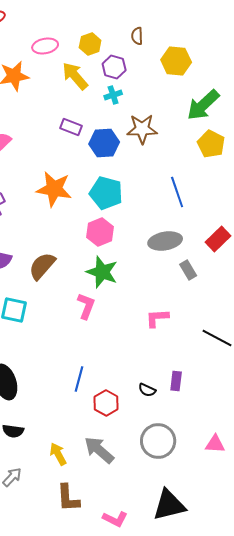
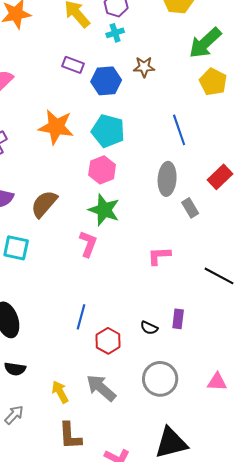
brown star: (142, 129) -> (144, 67), size x0.7
gray ellipse: (165, 241) -> (167, 179), turned -76

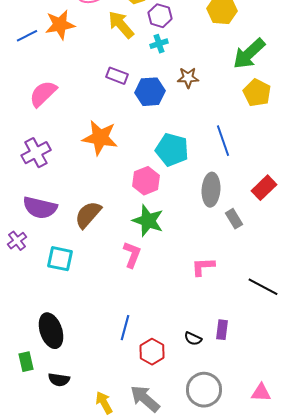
cyan pentagon: (108, 131) -> (172, 150), moved

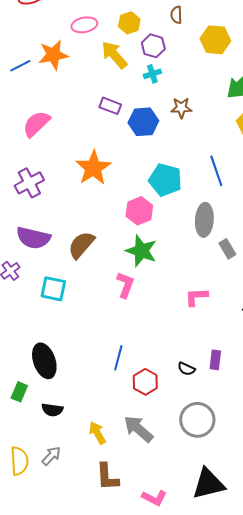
orange star: (100, 138) -> (93, 168), turned 30
green rectangle: (26, 362) -> (19, 392), turned 36

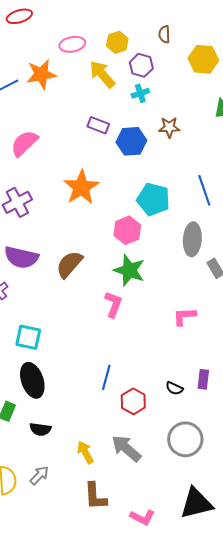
cyan square: (53, 289) -> (28, 337), moved

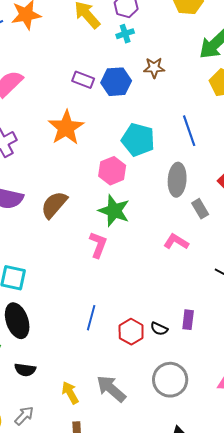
purple rectangle: (98, 125) -> (83, 80), moved
pink L-shape: (184, 316) -> (176, 242), moved, turned 35
red hexagon: (133, 401) -> (131, 332), moved

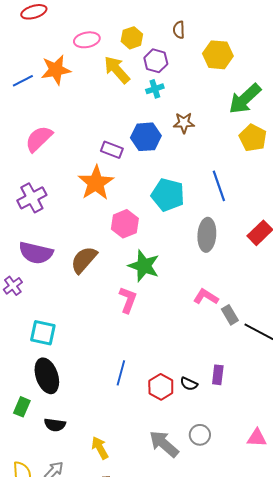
purple rectangle: (83, 80) -> (112, 150), moved
pink hexagon: (112, 171) -> (125, 224), moved
gray rectangle: (200, 209) -> (230, 315), moved
gray circle: (170, 380) -> (200, 435), size x0.6
gray arrow: (111, 389) -> (164, 444), moved

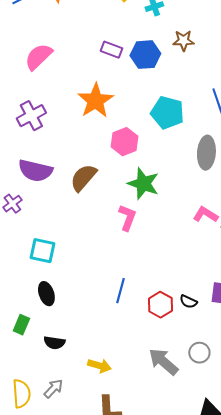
purple rectangle: (112, 150) -> (111, 50), moved
black ellipse: (47, 376) -> (46, 294), size x0.7
yellow arrow: (100, 448) -> (99, 366), turned 135

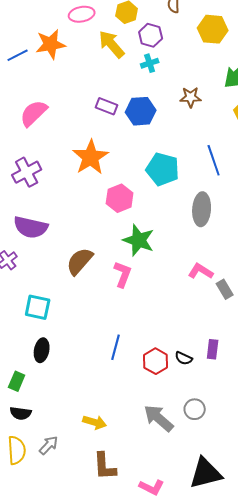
brown star: (183, 41) -> (191, 97), moved
brown semicircle: (83, 178) -> (80, 261), moved
black ellipse: (46, 294) -> (42, 350), turned 30
black semicircle: (54, 343) -> (21, 413), moved

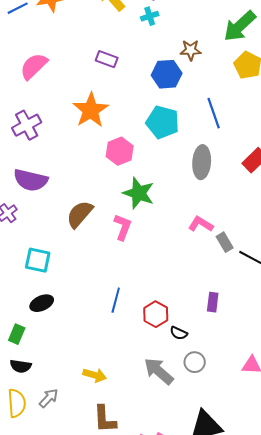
blue hexagon: (141, 111) -> (167, 74), moved
black ellipse: (42, 350) -> (42, 303), turned 55
black semicircle: (184, 358) -> (179, 333), moved

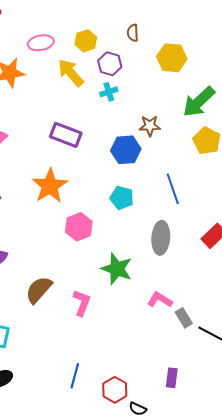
purple rectangle: (107, 59) -> (66, 135), size x1.4
cyan pentagon: (163, 122) -> (122, 198), size x0.7
green star: (139, 193) -> (117, 269), moved

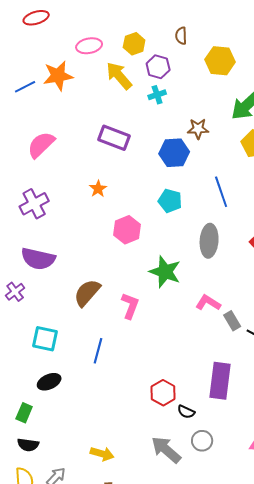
orange star: (50, 186) -> (98, 189), size x0.5
blue line: (75, 376) -> (98, 351), moved
purple rectangle: (172, 378) -> (220, 381), size x1.8

